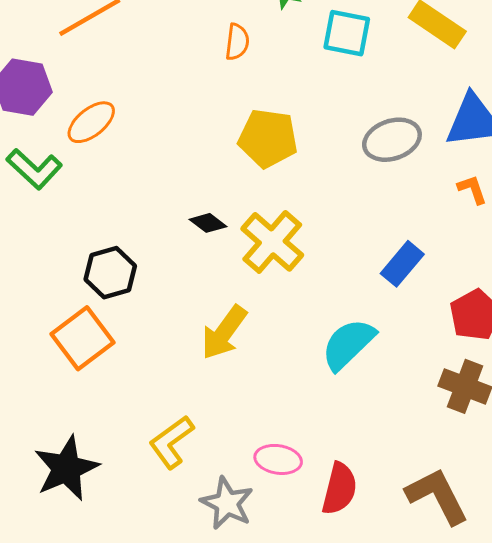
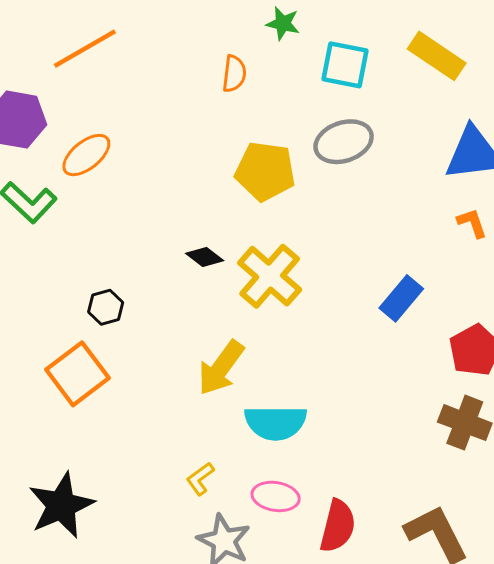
gray ellipse: (392, 140) -> (344, 142), moved
black hexagon: (110, 273) -> (106, 307), size x0.7
cyan semicircle: (348, 344) -> (276, 423), moved, turned -136
yellow L-shape: (172, 442) -> (200, 479), moved, size x0.6

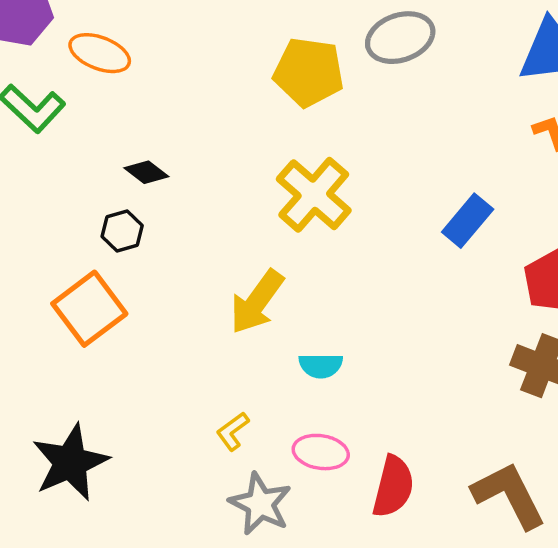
orange ellipse: (86, 155) -> (100, 53), turned 60
black diamond: (205, 257) -> (146, 172), moved
cyan semicircle: (276, 423) -> (321, 366), size x0.6

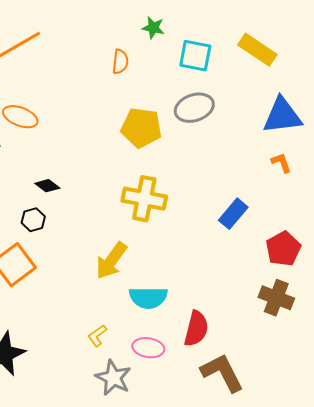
yellow cross: (314, 195) -> (144, 199), turned -30
cyan semicircle: (321, 366) -> (148, 298), size x1.5
red semicircle: (393, 487) -> (196, 329), moved
brown L-shape: (509, 495) -> (222, 373), moved

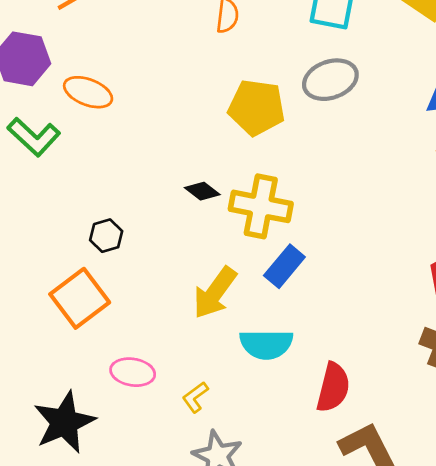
black diamond: (47, 186) -> (202, 191), moved
blue rectangle: (233, 214) -> (284, 266), moved
pink ellipse: (148, 348) -> (133, 372), moved

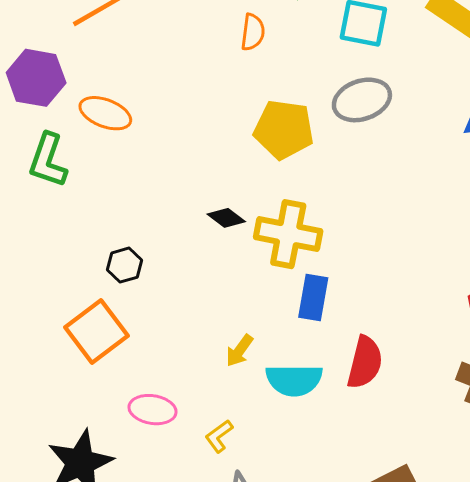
green L-shape: (34, 137) -> (48, 160), turned 66
blue rectangle: (284, 266) -> (313, 298), turned -30
yellow arrow: (215, 293) -> (240, 351), moved, size x0.6
red semicircle: (333, 387) -> (365, 362), moved

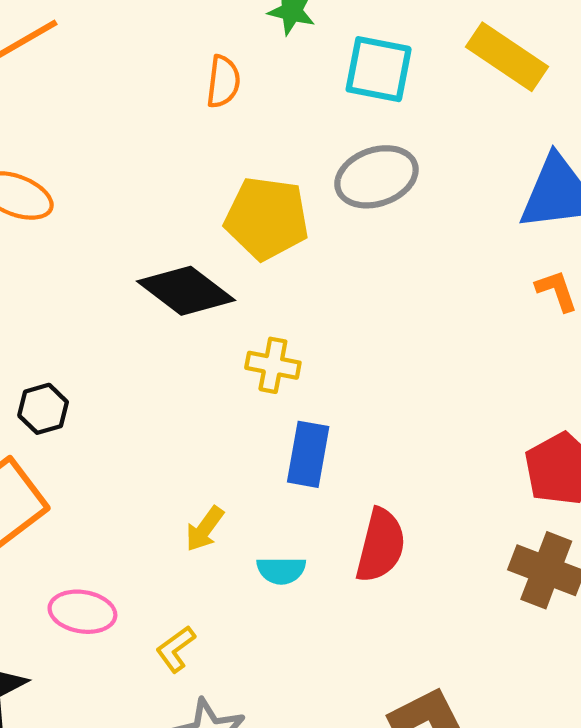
black diamond: (226, 218) -> (186, 291), moved, size x1.8
yellow cross: (288, 234) -> (273, 365), size x0.6
cyan semicircle: (294, 380) -> (281, 570), size x0.6

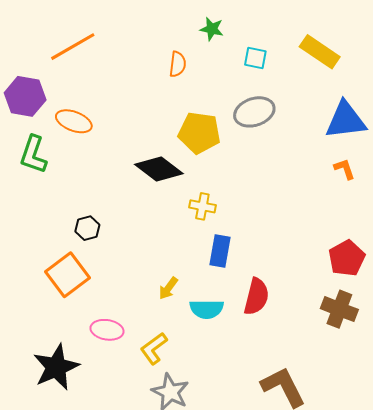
cyan square: (379, 69) -> (255, 58), size x0.7
cyan semicircle: (281, 570) -> (207, 309), size x1.4
yellow L-shape: (176, 649) -> (154, 348), size x1.4

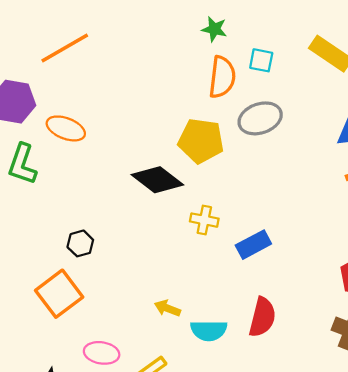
orange semicircle: (178, 64) -> (222, 77), moved, size x1.5
blue rectangle: (220, 251) -> (253, 245), moved, turned 52
yellow arrow: (168, 288) -> (167, 308), turned 75

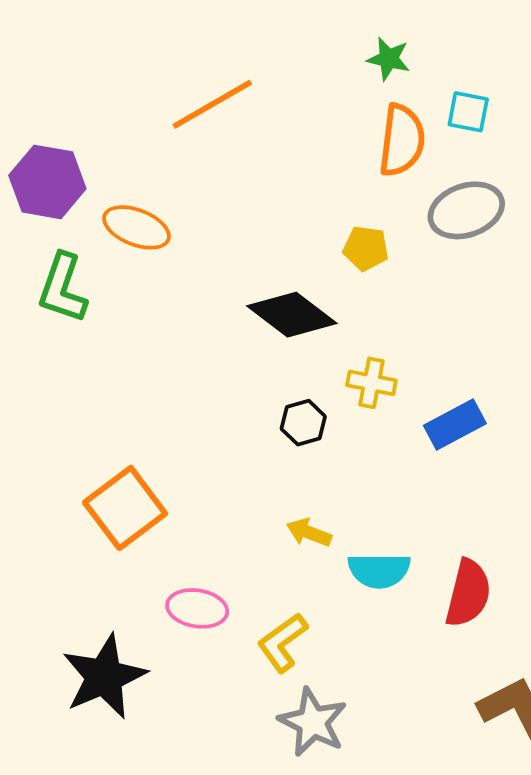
orange line: (65, 48) -> (212, 104), moved
yellow pentagon: (201, 141) -> (366, 248), size x0.6
black hexagon: (80, 243) -> (303, 423), moved
red semicircle: (262, 317) -> (468, 593), moved

